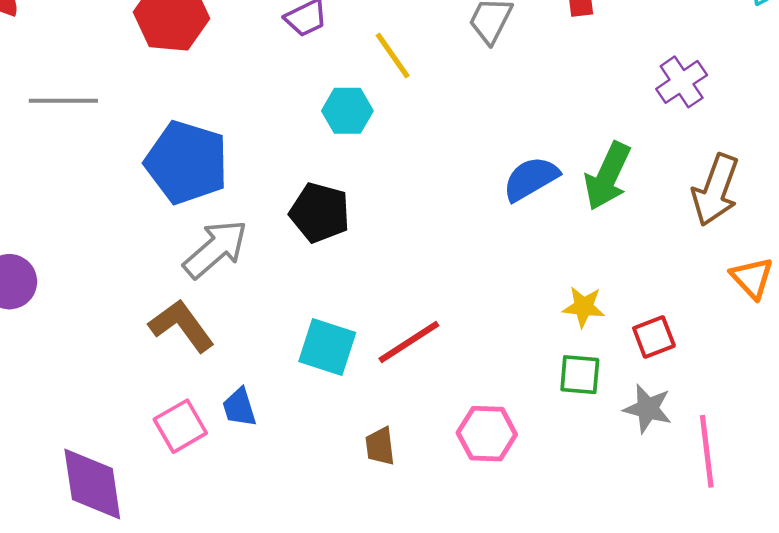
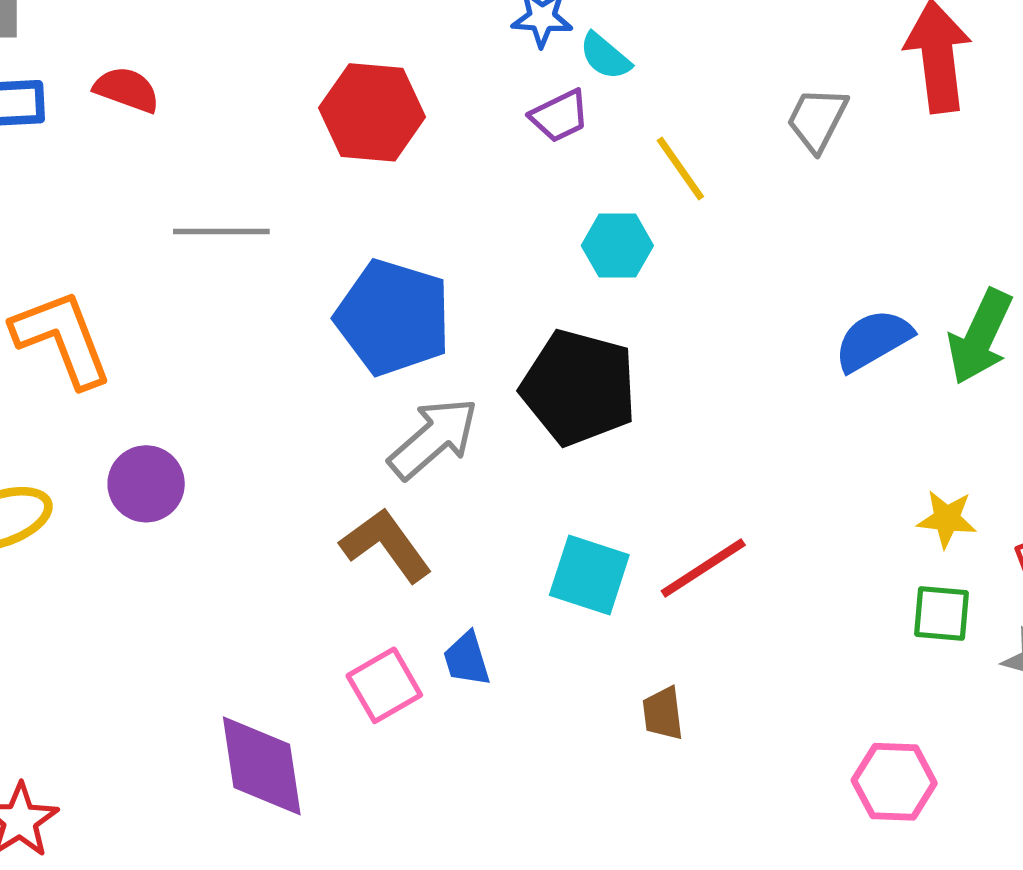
black pentagon: (320, 213) -> (579, 387), size x1.4
pink hexagon: (487, 434) -> (894, 782), moved

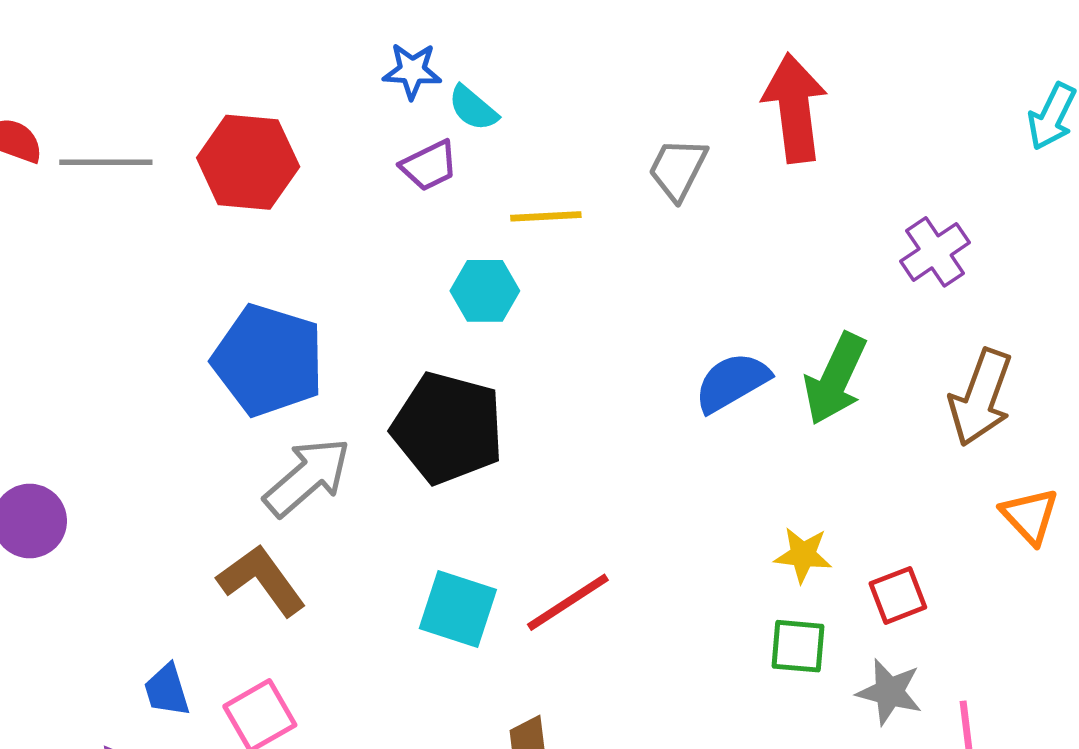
yellow line: (680, 168) -> (546, 216), turned -58
gray line: (221, 232) -> (106, 162), moved
blue trapezoid: (467, 659) -> (167, 690), moved

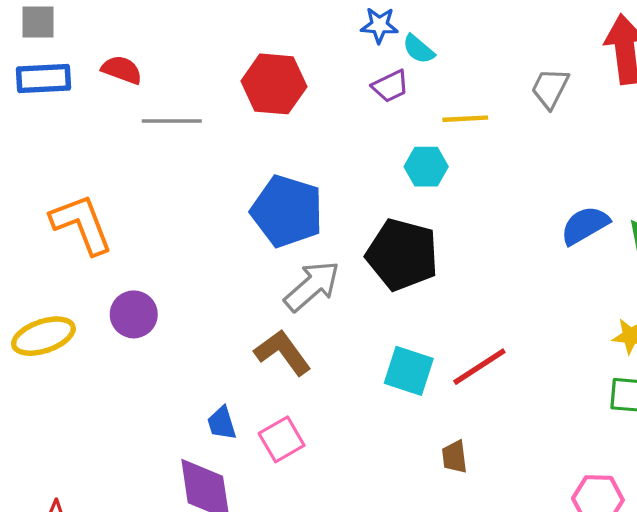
gray line: (106, 162) -> (172, 121), moved

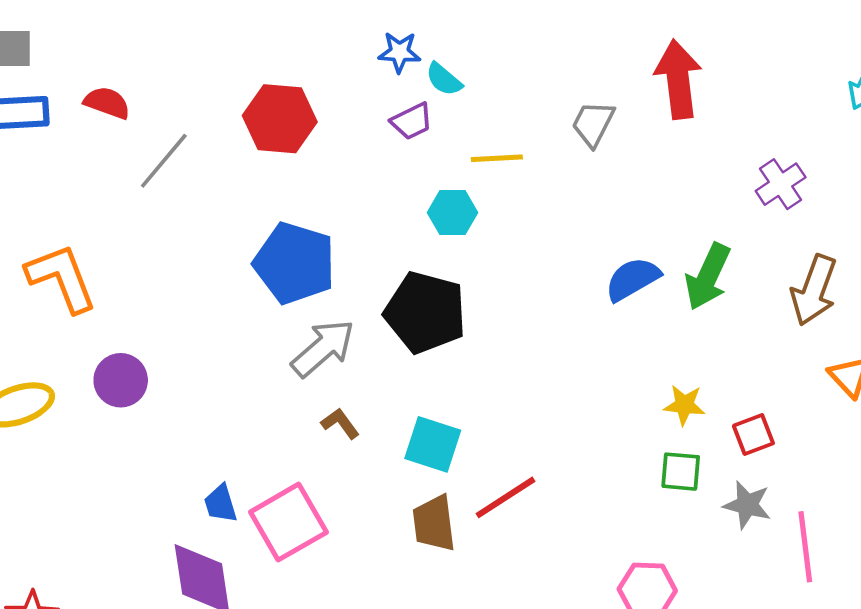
gray line: (172, 121) -> (164, 161), turned -50
brown L-shape: (283, 352) -> (340, 423), moved, size x0.6
red line: (479, 367) -> (506, 497), moved
pink square: (282, 439) -> (288, 522), size x1.5
brown trapezoid: (454, 457) -> (434, 523), moved, size x1.5

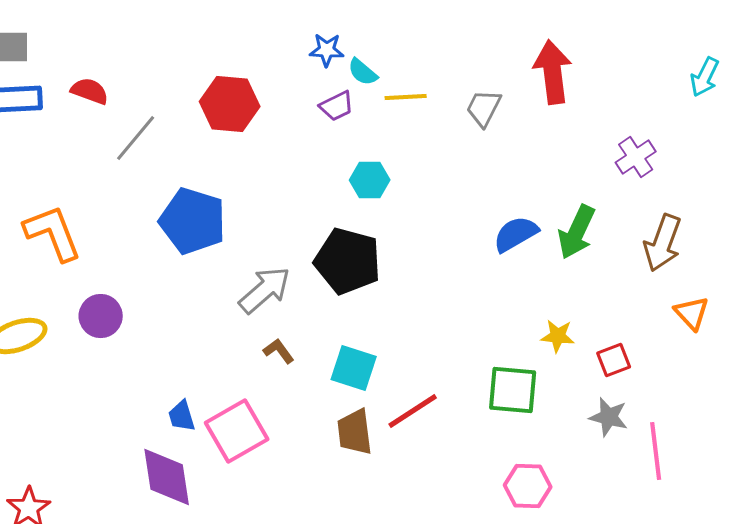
yellow line: (497, 158) -> (406, 97), moved
blue pentagon: (295, 263) -> (193, 221), moved
green square: (681, 472) -> (513, 390), moved, size x1.5

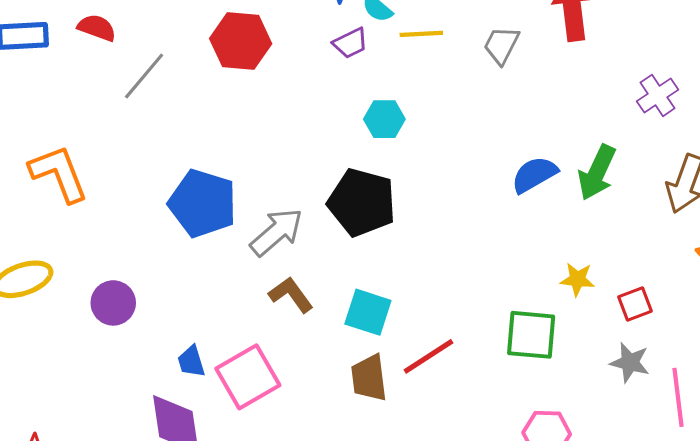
blue pentagon: (193, 221) -> (203, 203), moved
purple circle: (101, 316) -> (113, 303), moved
brown L-shape: (279, 351) -> (291, 295), size x1.4

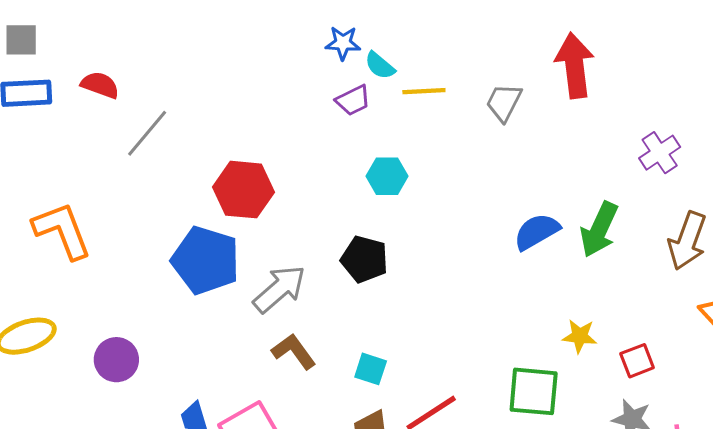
red hexagon: (241, 41) -> (244, 190), moved
black pentagon: (362, 202) -> (364, 259), size x0.7
cyan square: (368, 312) -> (371, 369), size x0.7

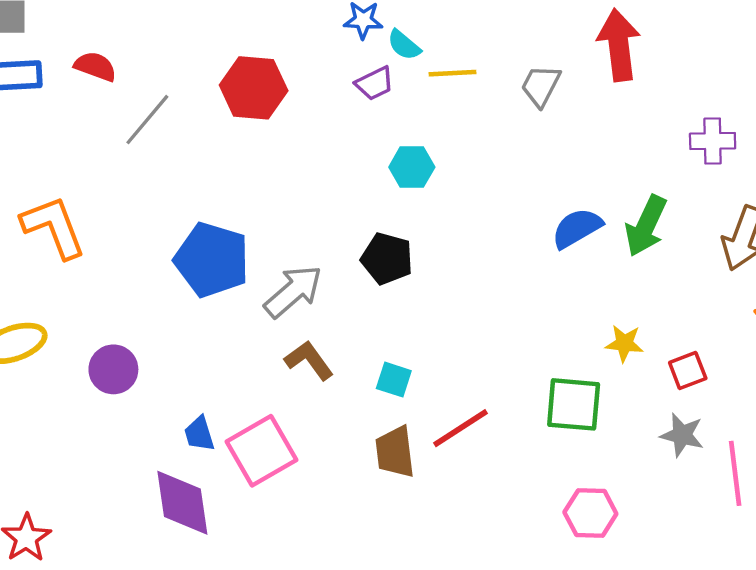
purple cross: (660, 153) -> (713, 141), turned 33
red hexagon: (244, 190) -> (254, 88), moved

